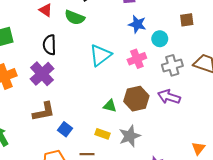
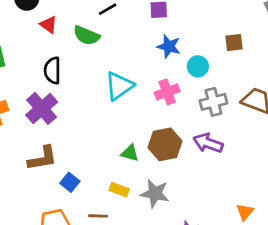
gray star: (130, 136) -> (155, 193), turned 30

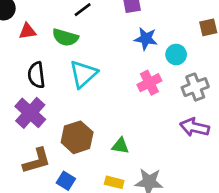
red triangle: (49, 25) -> (27, 31), turned -36
cyan triangle: (119, 86) -> (83, 74), moved
brown hexagon: (165, 144) -> (77, 137), moved

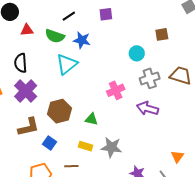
blue star: (146, 39) -> (82, 40), moved
black semicircle: (36, 75) -> (21, 63), moved
pink cross: (149, 83) -> (116, 90), moved

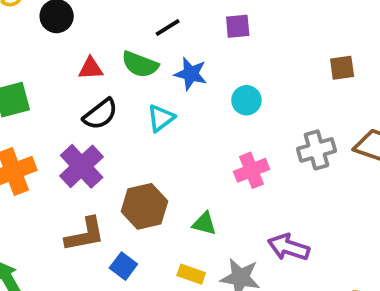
red triangle: (27, 30) -> (91, 68), moved
cyan circle: (137, 53) -> (246, 100), moved
black semicircle: (21, 63) -> (100, 114), moved, turned -126
cyan triangle: (67, 64) -> (161, 118), size x0.7
purple arrow: (148, 108) -> (289, 247), moved

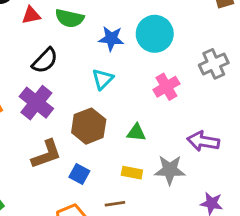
red triangle: (91, 68) -> (31, 15), moved
blue star: (191, 74) -> (111, 39), moved
cyan circle: (246, 100) -> (155, 34), size x1.6
cyan triangle: (161, 118) -> (103, 79), moved

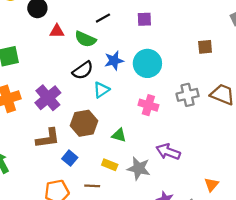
blue star: (111, 39) -> (114, 61), turned -30
black semicircle: (45, 61) -> (83, 70), moved
pink cross: (166, 87) -> (148, 105), turned 36

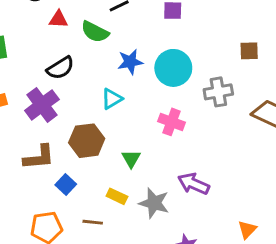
black semicircle: (83, 70) -> (60, 68), moved
gray cross: (188, 95) -> (218, 92), moved
green triangle: (119, 135) -> (131, 159), turned 40

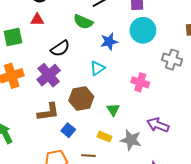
red triangle: (59, 19) -> (37, 20), moved
cyan circle: (173, 68) -> (143, 30), moved
gray cross: (218, 92) -> (172, 60), turned 30

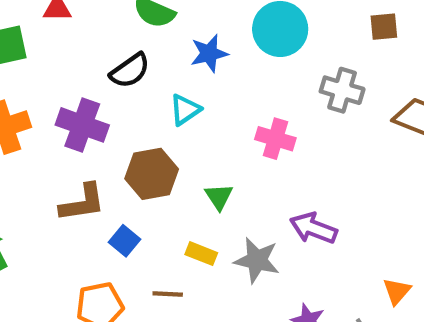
black semicircle: (60, 48) -> (130, 71), moved
purple cross: (49, 75) -> (82, 125), turned -30

